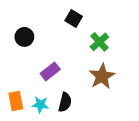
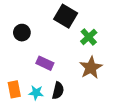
black square: (74, 18) -> (66, 16), size x1.5
purple rectangle: (50, 71) -> (45, 63), turned 63

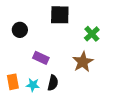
black square: (66, 16) -> (60, 15), turned -30
green cross: (89, 37) -> (92, 34), moved

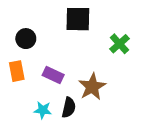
brown star: (83, 62) -> (92, 87), moved
orange rectangle: (13, 82) -> (17, 71), moved

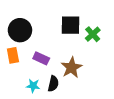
black square: (78, 19) -> (70, 25), moved
black circle: (26, 39) -> (20, 30), size x1.5

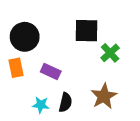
green cross: (93, 34) -> (110, 53), moved
brown star: (71, 68) -> (104, 96), moved

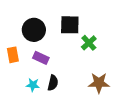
black circle: (25, 37) -> (34, 30), moved
brown star: (104, 96) -> (99, 83), moved, turned 30

